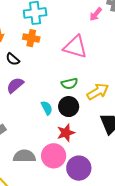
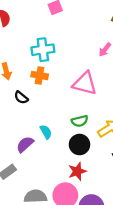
purple semicircle: (15, 85) -> (25, 144), moved
cyan semicircle: (47, 108) -> (46, 132), moved

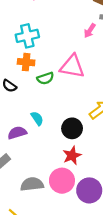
green semicircle: (80, 121) -> (45, 78), moved
purple semicircle: (25, 144) -> (17, 133), turned 30

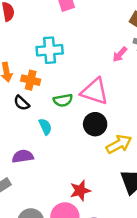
orange cross: (26, 62) -> (31, 80), moved
cyan semicircle: (37, 118) -> (45, 127), moved
black circle: (72, 128) -> (95, 124), moved

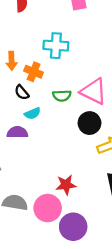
cyan semicircle: (45, 127) -> (33, 113), moved, turned 84
purple semicircle: (23, 156) -> (17, 132), moved

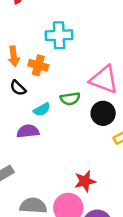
black semicircle: (22, 92) -> (18, 88), moved
green semicircle: (62, 96) -> (70, 99), moved

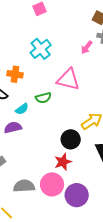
cyan cross: (59, 35) -> (41, 49), moved, turned -30
black circle: (103, 113) -> (71, 139), moved

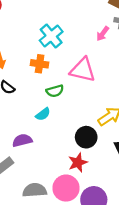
orange cross: (15, 74) -> (40, 64), moved
cyan semicircle: (22, 109) -> (43, 114), moved
purple semicircle: (13, 127) -> (22, 140), moved

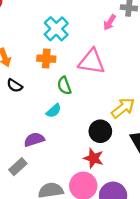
green semicircle: (55, 91) -> (64, 86), turned 90
red star: (78, 162) -> (94, 158), turned -30

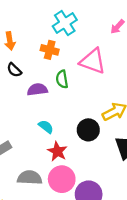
cyan semicircle: (54, 111) -> (46, 127), moved, turned -112
purple semicircle: (34, 140) -> (37, 89), moved
red star: (94, 158) -> (57, 151), moved

